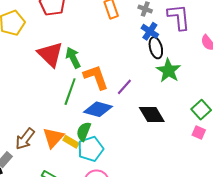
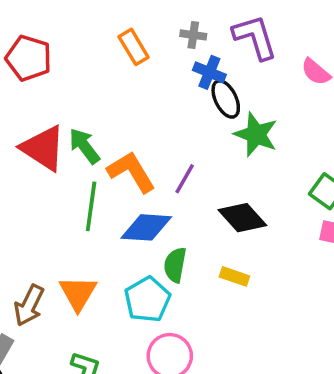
green semicircle: (84, 131) -> (175, 265), moved
yellow rectangle: (71, 142) -> (234, 276), moved

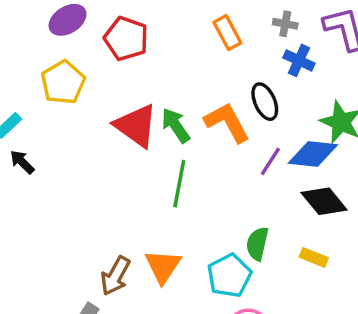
black ellipse: (226, 99) -> (265, 102), moved
orange L-shape: (131, 172) -> (227, 122), moved
blue diamond: (146, 227) -> (313, 154), moved

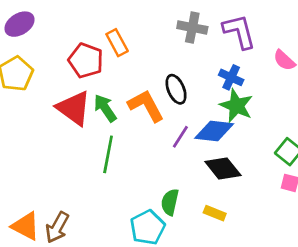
gray cross: (285, 24) -> (192, 28), size x1.5
orange rectangle: (227, 33) -> (117, 43), moved
red pentagon: (126, 39) -> (86, 61), moved
blue cross: (299, 60) -> (231, 77), moved
orange triangle: (163, 266) -> (26, 226), moved, turned -36

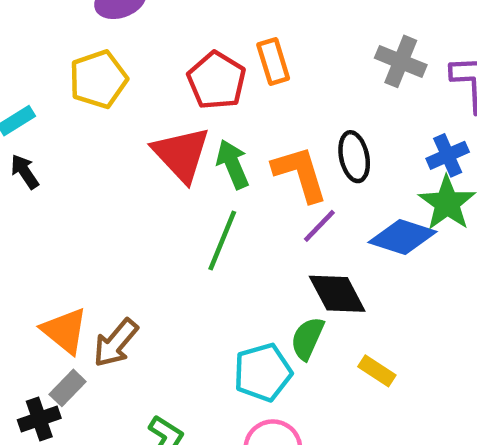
blue cross: (231, 77) -> (448, 155), turned 30
purple line: (180, 137) -> (319, 226), moved
black diamond: (223, 169) -> (337, 294), moved

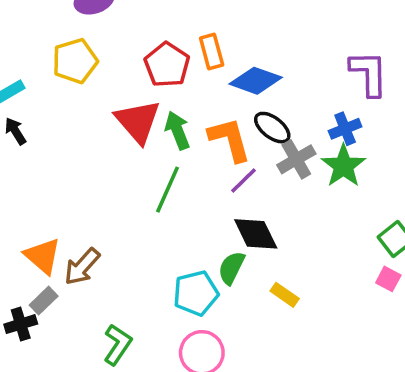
gray cross: (401, 61) -> (296, 159), moved, turned 36
black ellipse: (354, 157) -> (272, 128), turned -42
blue diamond: (402, 237) -> (256, 81), moved

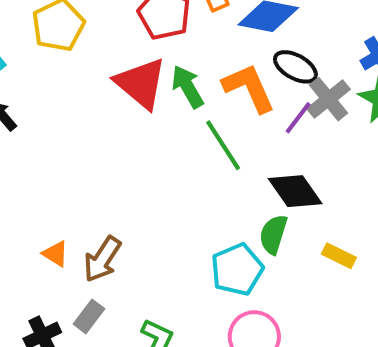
purple line: (244, 181) -> (298, 118), moved
green line: (168, 190) -> (223, 145), moved, turned -48
orange triangle: (43, 256) -> (55, 254), size x0.6
gray rectangle: (44, 301) -> (89, 316), moved

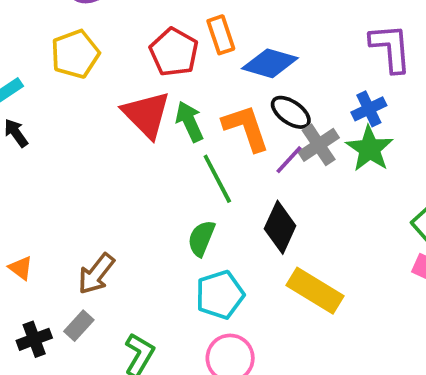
black diamond: (295, 191) -> (280, 227), turned 54
green semicircle: (273, 234) -> (201, 238), moved
orange triangle: (55, 254) -> (21, 268), moved
yellow rectangle: (339, 256) -> (315, 291), size x1.8

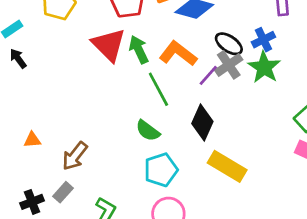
black ellipse: (291, 112) -> (229, 44), moved
orange L-shape: (246, 128) -> (178, 54), turned -33
green semicircle: (201, 238) -> (148, 131), turned -75
orange triangle: (21, 268) -> (32, 140), moved, turned -42

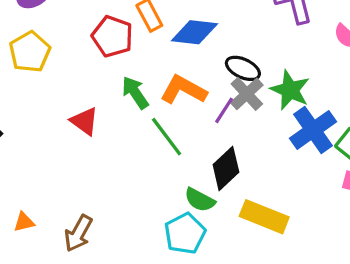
blue cross: (263, 40) -> (313, 130), moved, size x1.6
red triangle: (109, 45) -> (84, 121), moved, size x0.7
black diamond: (202, 123) -> (226, 168), turned 32
green semicircle: (148, 131) -> (200, 200), moved

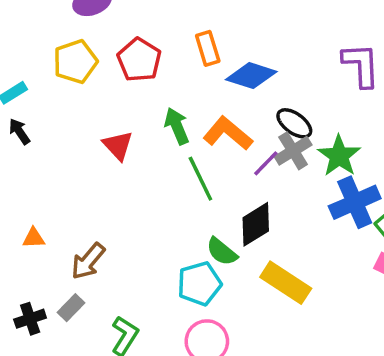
red pentagon: (112, 36) -> (139, 60), moved

